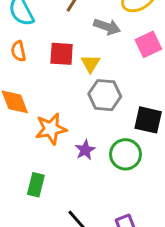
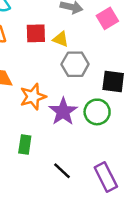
yellow triangle: (91, 64) -> (61, 39), turned -35
purple star: (85, 150) -> (63, 112), size x1.6

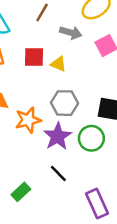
gray hexagon: (75, 64) -> (65, 103), moved
green rectangle: (25, 144) -> (21, 192), moved, turned 36
black line: (62, 171) -> (58, 174), moved

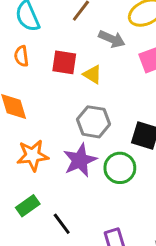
orange star: (28, 120) -> (33, 155), moved
black line: (58, 174) -> (62, 224), moved
green rectangle: (21, 192) -> (28, 206), moved

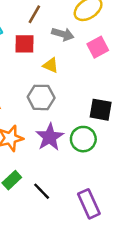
red square: (64, 62) -> (24, 44), moved
gray hexagon: (94, 122) -> (41, 97), moved

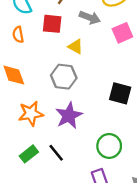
green circle: (83, 139) -> (109, 146), moved
black line: (42, 191) -> (56, 153), moved

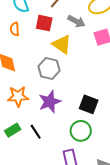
yellow triangle: (76, 47) -> (62, 44), size x1.5
black square: (120, 93) -> (89, 104), moved

